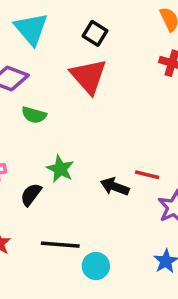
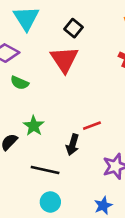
red line: (147, 175) -> (92, 126), moved, turned -42
black arrow: (115, 187) -> (73, 145), turned -102
black line: (60, 245) -> (45, 170), moved

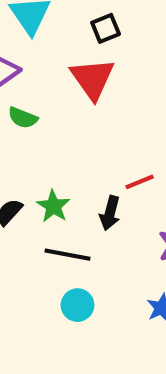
black square: (74, 28) -> (106, 28), turned 30
green star: (34, 126) -> (53, 206), moved

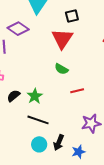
green semicircle: (23, 118) -> (61, 69), moved
black arrow: (110, 213) -> (59, 143), moved

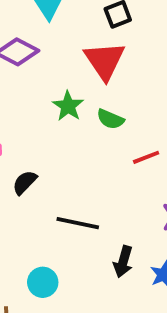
green star: (35, 96) -> (68, 106), moved
cyan circle: (39, 144) -> (43, 282), moved

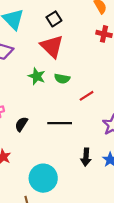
black line: (78, 223) -> (60, 123), moved
cyan circle: (43, 282) -> (43, 178), size x1.6

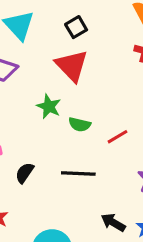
green semicircle: (62, 79) -> (80, 124), moved
black arrow: (86, 157) -> (113, 222), turned 114

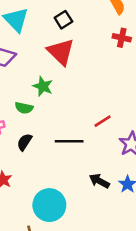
green semicircle: (80, 124) -> (24, 108), moved
red line: (118, 137) -> (103, 121), moved

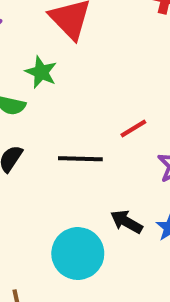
cyan circle: (49, 205) -> (78, 254), moved

